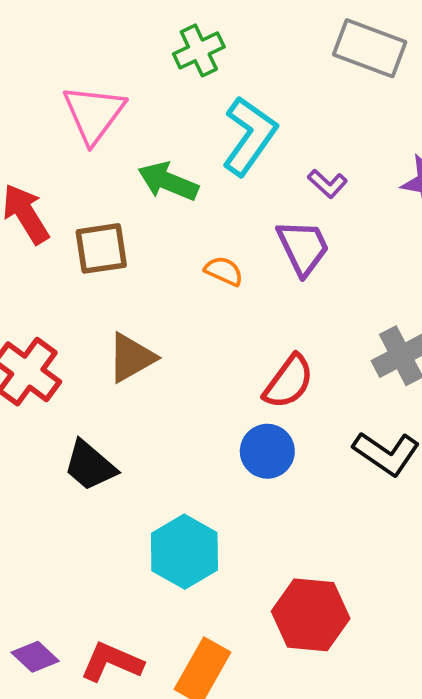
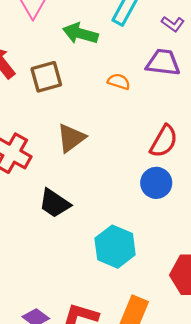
purple trapezoid: (303, 247) -> (163, 62), turned -51

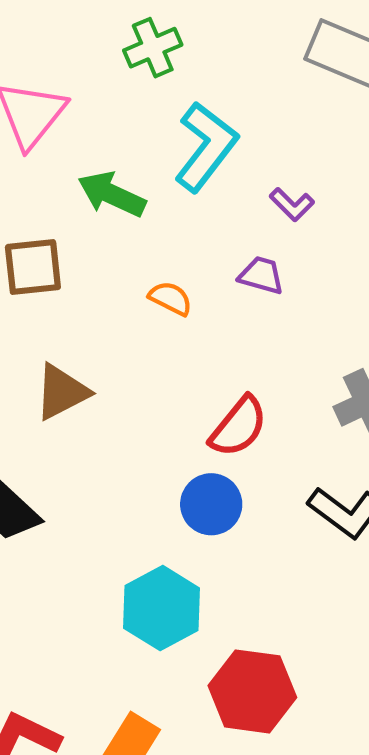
purple trapezoid: (163, 62) -> (261, 275), size x0.7
cyan hexagon: (115, 247) -> (161, 608), moved

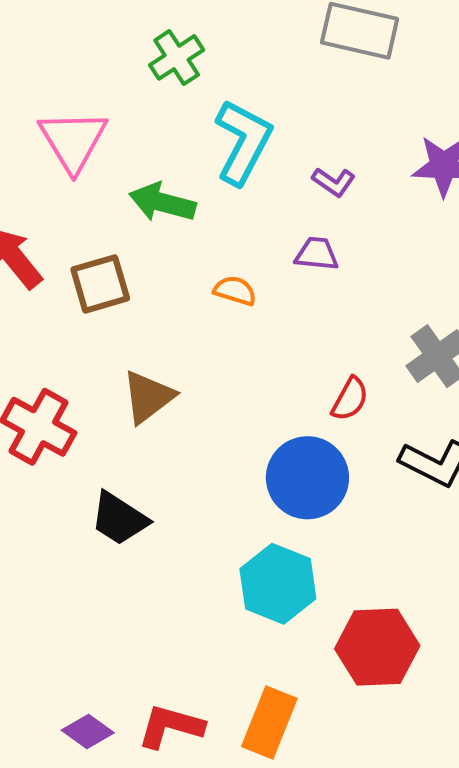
red semicircle: (239, 427) -> (350, 399), moved, size x0.7
blue circle: (211, 504) -> (307, 478), size x1.4

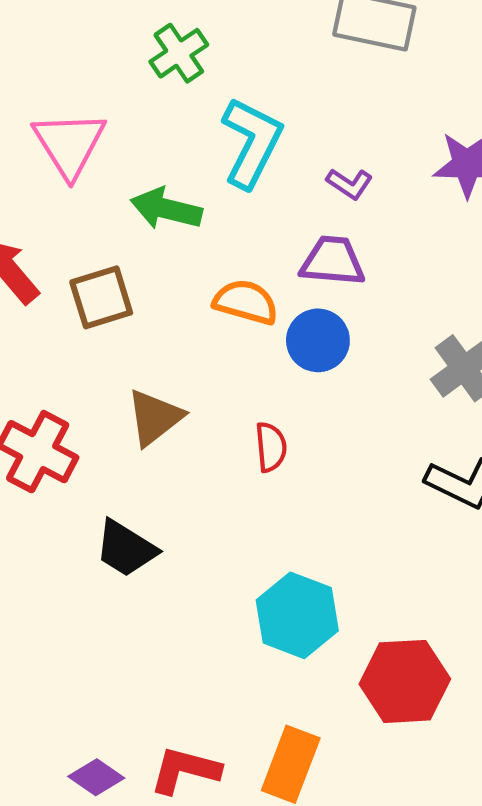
purple trapezoid: (317, 254) -> (333, 261), size x1.4
orange semicircle: (235, 291) -> (246, 302), size x1.4
red semicircle: (350, 399) -> (271, 447), moved, turned -33
blue circle: (307, 478) -> (318, 340), moved, size x0.7

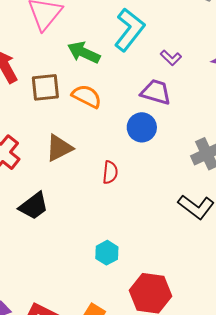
orange semicircle: (246, 302) -> (87, 96), moved
black trapezoid: (126, 549) -> (34, 206), turned -80
cyan hexagon: (297, 615) -> (107, 253), size x0.6

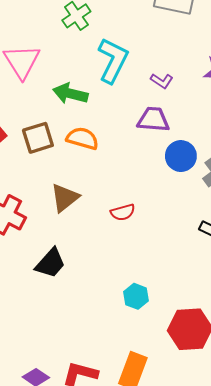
blue circle: (142, 127) -> (181, 156), moved
red semicircle: (110, 172) -> (123, 212), turned 80

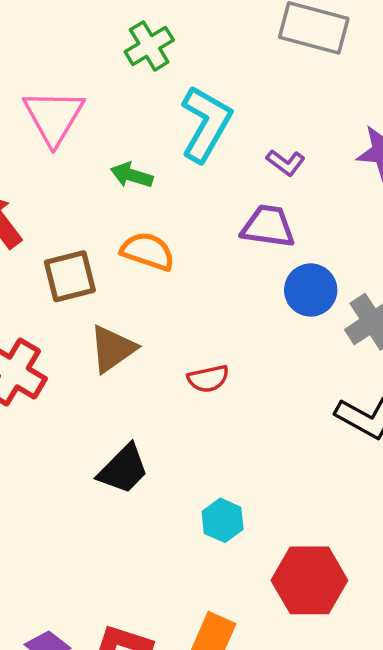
green arrow: (70, 94) -> (132, 175), size x0.7
brown square: (38, 138) -> (70, 276), moved
black trapezoid: (50, 263) -> (123, 469), moved

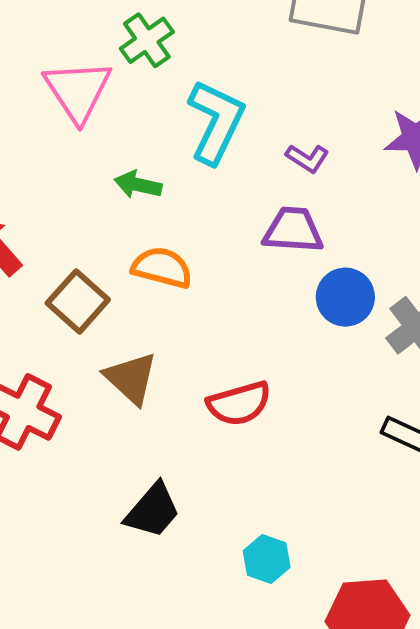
pink triangle: (54, 117) -> (78, 91), moved
brown square: (70, 276) -> (78, 301), turned -30
brown triangle: (112, 349) -> (131, 378), turned -38
red semicircle: (208, 379) -> (239, 404), size x1.4

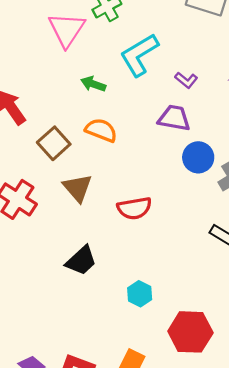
cyan L-shape: (216, 122) -> (139, 55), turned -153

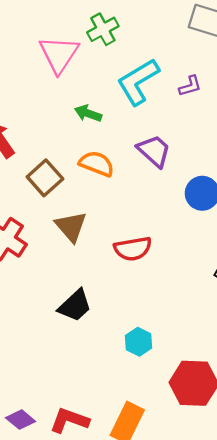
purple L-shape: (186, 80) -> (190, 86), moved, turned -55
purple trapezoid: (174, 118) -> (154, 151), moved, turned 32

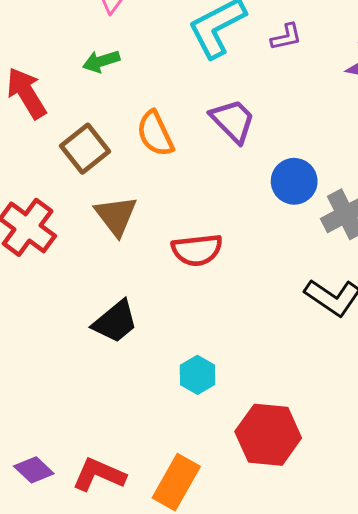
green arrow: (88, 113) -> (101, 61), moved, turned -40
orange semicircle: (97, 164) -> (155, 134), turned -140

